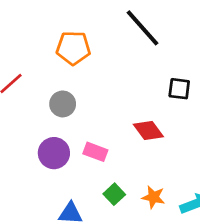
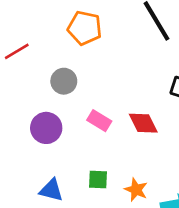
pink rectangle: (95, 152) -> (99, 121), moved
green square: (114, 194) -> (98, 180), turned 35

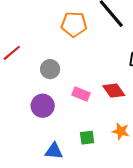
orange pentagon: (85, 28) -> (74, 24), moved
orange star: (136, 190) -> (121, 131), moved

